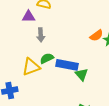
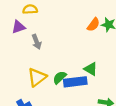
green semicircle: (47, 58) -> (60, 77), moved
blue rectangle: (67, 65) -> (75, 82), moved

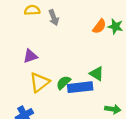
purple triangle: (18, 27) -> (30, 56), moved
gray arrow: (37, 42) -> (54, 18), moved

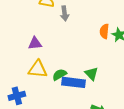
orange semicircle: (99, 26) -> (104, 31), turned 136
yellow triangle: (39, 82) -> (38, 69), turned 30

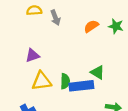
orange semicircle: (104, 31) -> (91, 26), moved, turned 64
green semicircle: (59, 75) -> (65, 81), turned 136

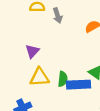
purple triangle: (32, 55) -> (32, 51), turned -32

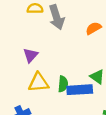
gray arrow: (58, 15) -> (57, 17), size x1.5

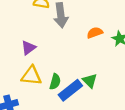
blue rectangle: (80, 90) -> (70, 90), turned -45

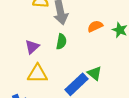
green semicircle: (55, 82) -> (61, 42), moved

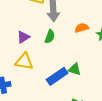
green triangle: (95, 73) -> (75, 69), turned -32

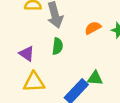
purple triangle: (23, 37) -> (27, 54), turned -40

